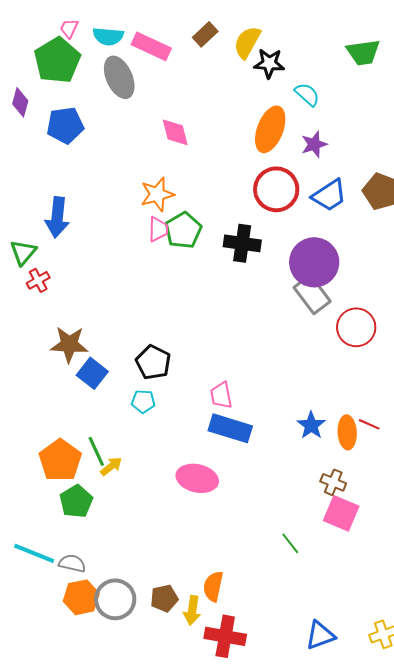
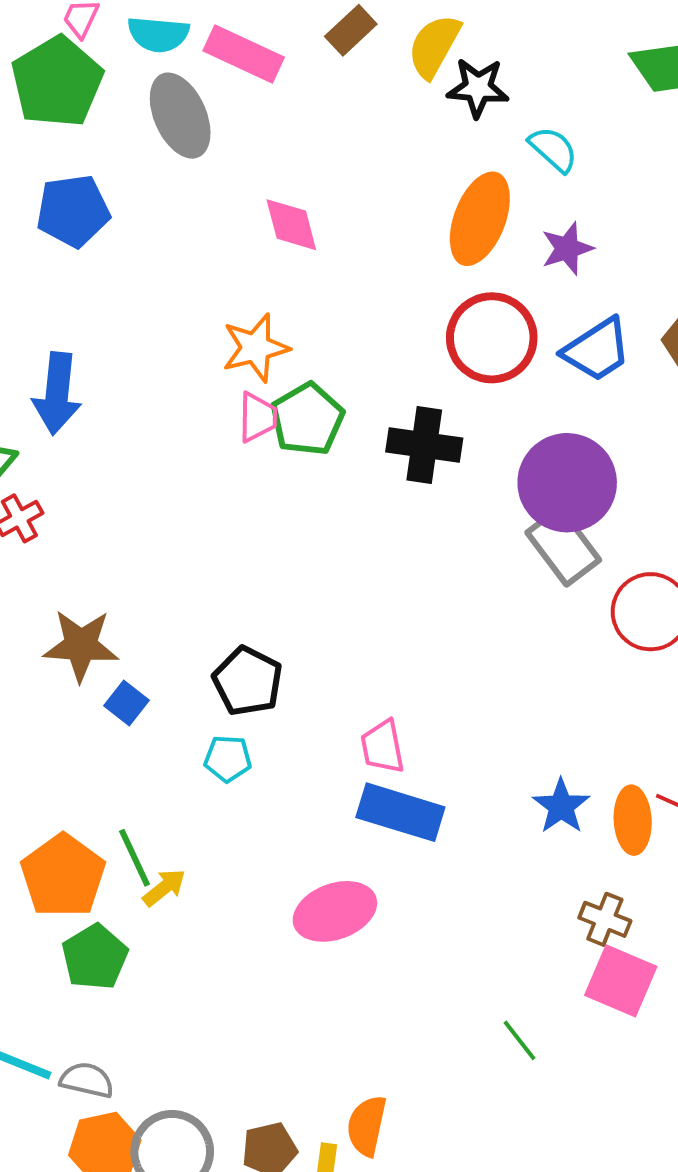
blue square: (92, 373) -> (127, 703), size x0.7
pink ellipse: (197, 478) -> (335, 911), turned -33

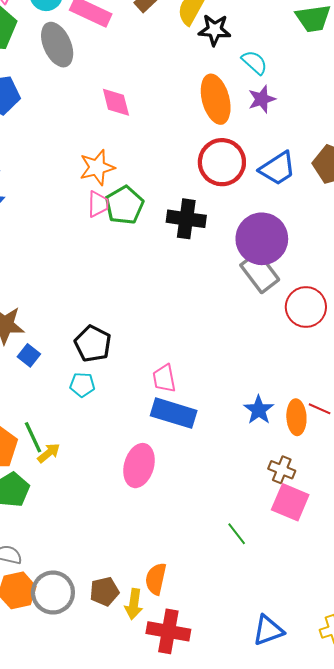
orange ellipse: (480, 219) -> (216, 99), turned -36
purple star: (567, 249) -> (262, 99), moved
pink ellipse: (335, 911) -> (139, 466), turned -54

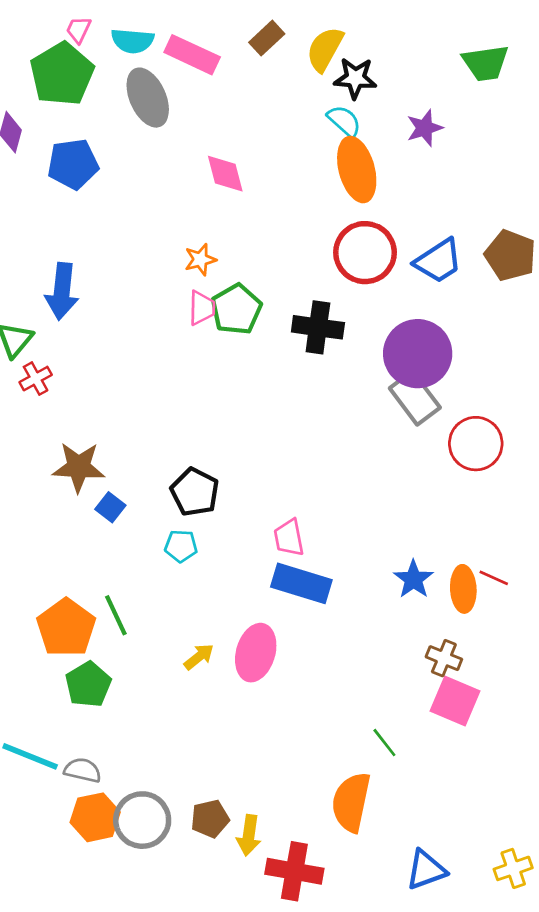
cyan semicircle: (254, 62) -> (344, 121), moved
purple star: (262, 99) -> (425, 128), moved
orange star: (97, 167) -> (200, 259), size x0.7
yellow arrow: (49, 453) -> (199, 657), moved
orange semicircle: (156, 579) -> (351, 802), moved, size x1.4

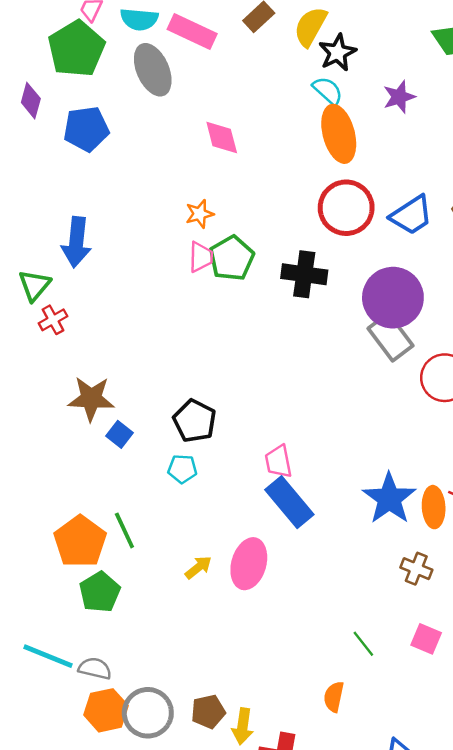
black star: (355, 78) -> (338, 53), turned -30
blue star: (413, 579) -> (389, 498), size x1.5
blue rectangle: (301, 583) -> (289, 502), turned 33
pink square: (455, 701) -> (426, 639), moved, size x0.7
orange semicircle: (351, 802) -> (334, 697), size x0.6

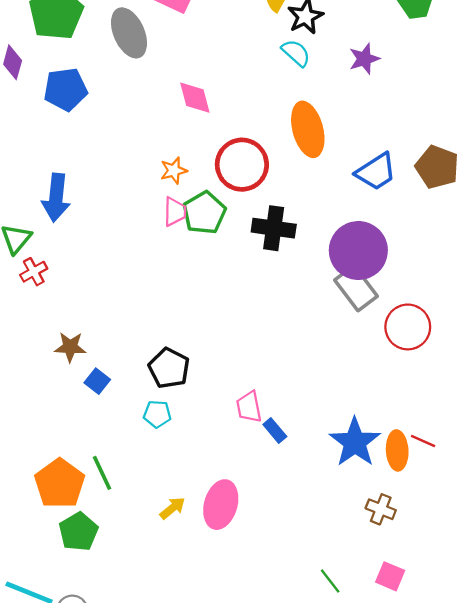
orange ellipse: (339, 134) -> (308, 129), moved
red circle: (346, 208) -> (242, 165), moved
brown star: (91, 399) -> (70, 347), size x0.7
blue rectangle: (289, 502) -> (275, 430), moved, size x0.5

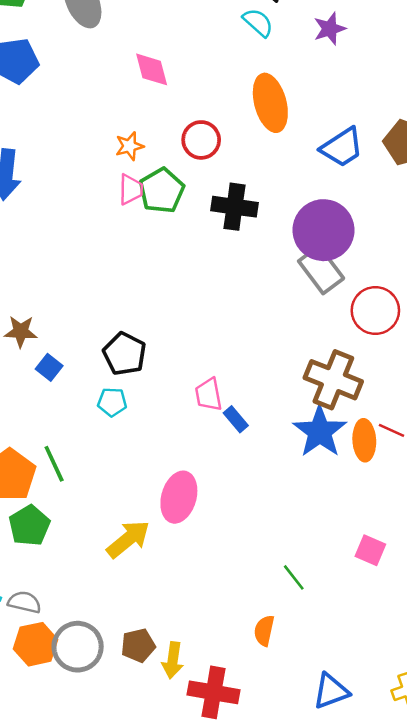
red circle: (242, 165) -> (201, 140), size x0.7
yellow arrow: (173, 508) -> (128, 539), moved, size x1.6
brown cross: (381, 509) -> (333, 380), moved, size x1.8
pink square: (390, 576) -> (370, 550), moved

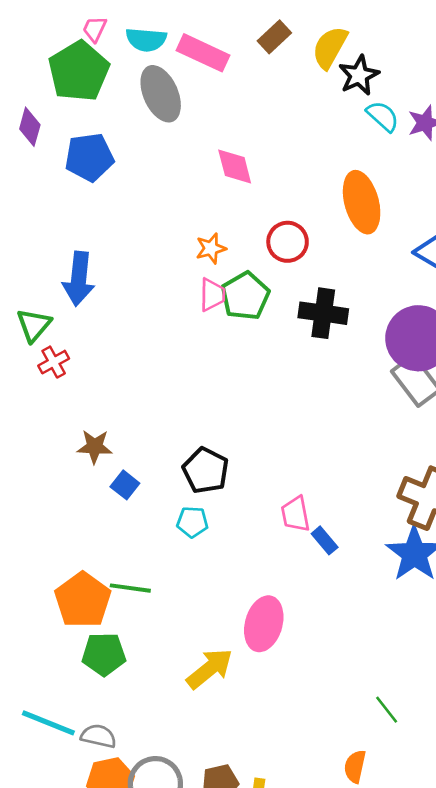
cyan semicircle: (258, 23) -> (383, 116), moved
green line: (54, 464) -> (130, 588), turned -57
green pentagon: (29, 526) -> (104, 654), turned 30

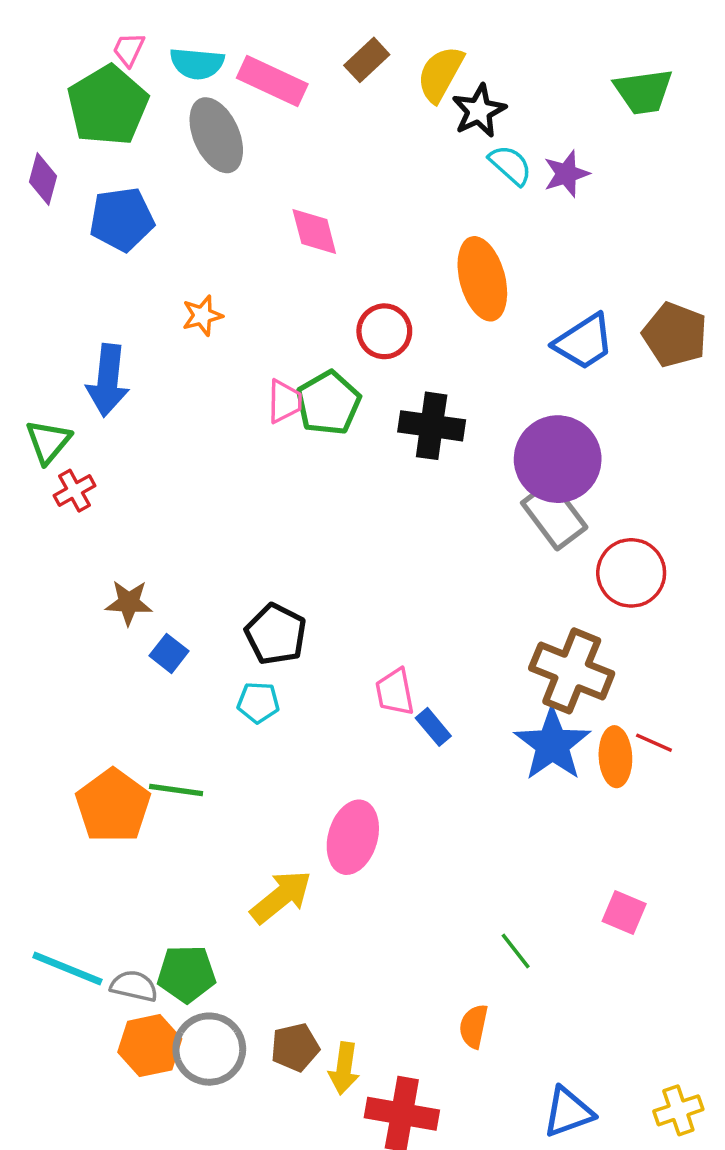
orange star: (211, 248) -> (202, 316), moved
green pentagon: (104, 654) -> (187, 974), moved

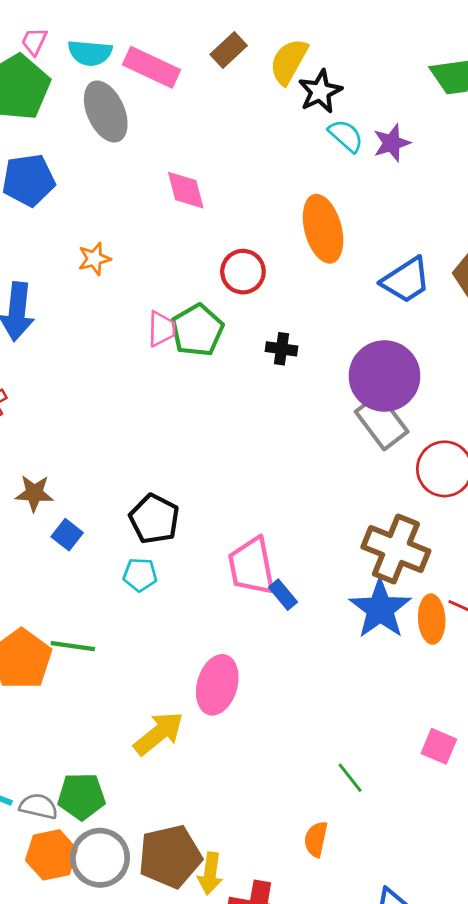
black cross: (432, 426) -> (282, 349), size x0.6
pink trapezoid: (395, 692) -> (252, 566), size x1.5
brown pentagon: (295, 1047) -> (170, 856), size x1.6

